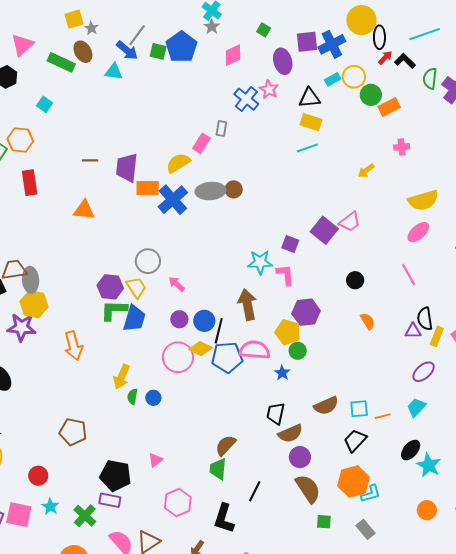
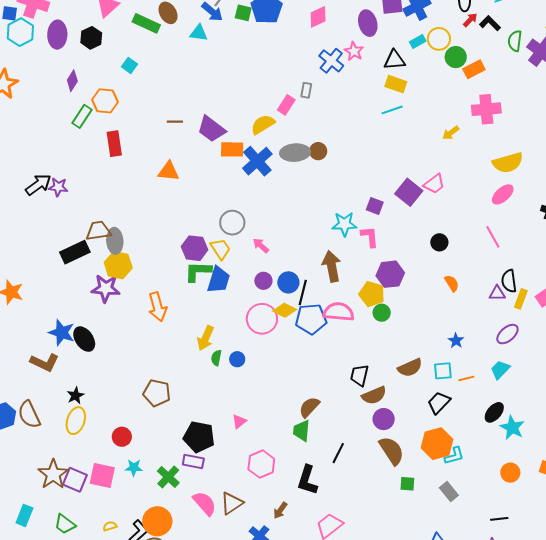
pink cross: (402, 147) -> (486, 109), size x1.8
purple trapezoid: (127, 168) -> (211, 129), turned -60
blue star: (282, 373) -> (456, 341), moved
cyan star: (50, 507) -> (134, 468), turned -30

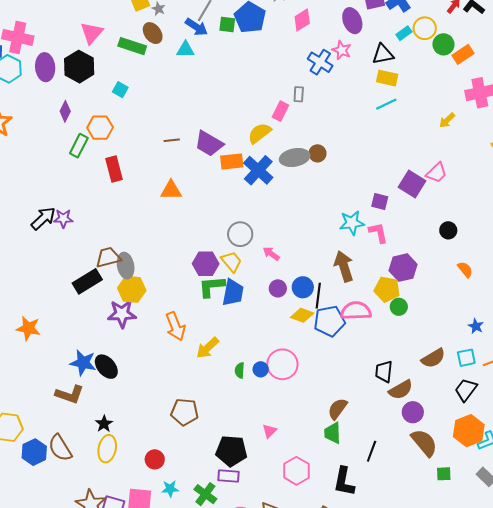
black hexagon: (91, 38) -> (79, 67), size x1.4
pink circle: (262, 319) -> (282, 364), moved
yellow arrow: (206, 338) -> (208, 348), moved, turned 30

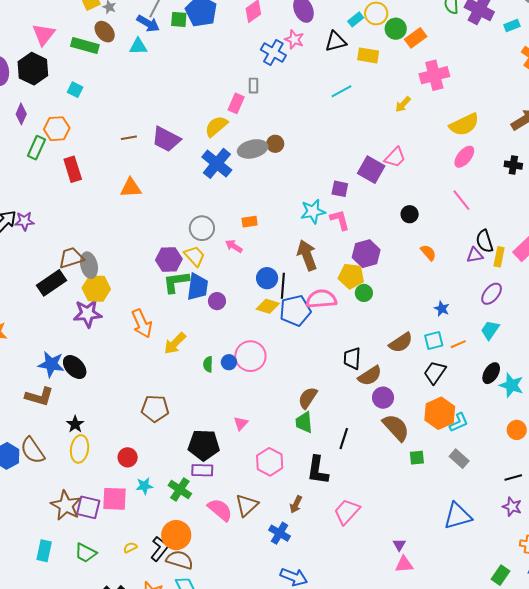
yellow rectangle: (387, 78) -> (368, 55), moved
orange rectangle: (232, 161) -> (250, 222), moved, size x0.7
purple circle: (278, 288) -> (217, 301), moved

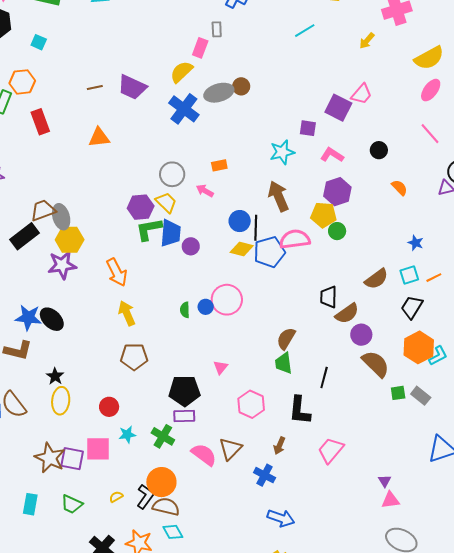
pink L-shape: (340, 220) -> (332, 155), moved, turned -40
yellow arrow: (175, 343) -> (127, 313), moved, turned 115
gray rectangle: (459, 459) -> (421, 396), moved

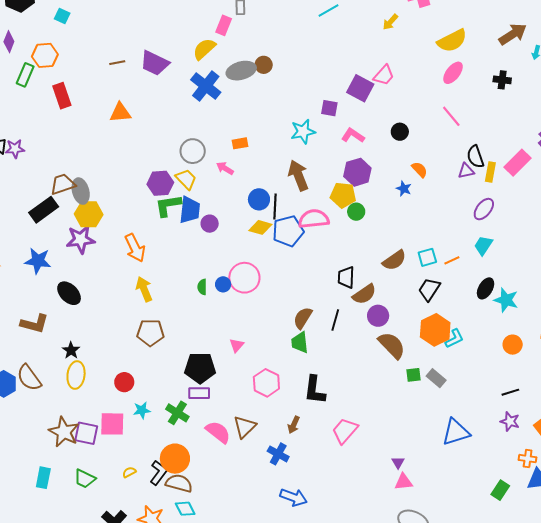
blue star: (416, 243) -> (404, 189), moved
blue star: (28, 318) -> (38, 261), moved
black line: (324, 377) -> (335, 320), moved

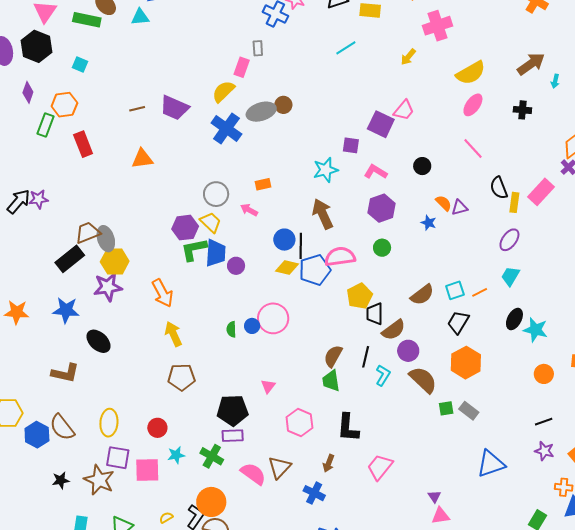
purple triangle: (466, 171) -> (459, 207), moved
yellow pentagon: (343, 195) -> (360, 296), moved, turned -30
cyan L-shape: (454, 339) -> (383, 375), moved, turned -30
black star: (71, 350) -> (61, 480), moved, turned 30
purple square: (86, 433) -> (118, 458), moved

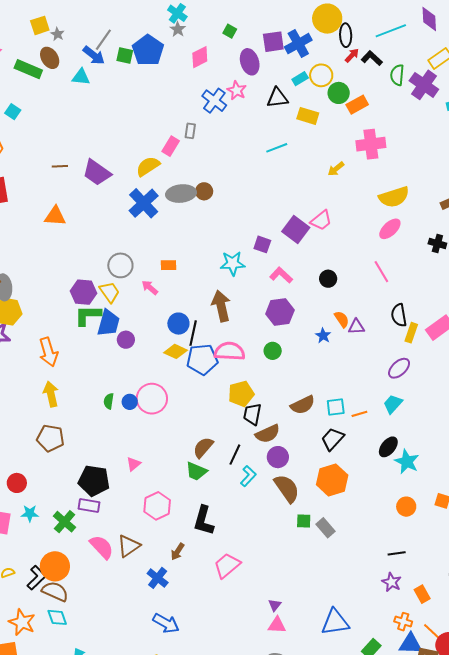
green trapezoid: (331, 381) -> (196, 471), turned -70
blue triangle: (491, 464) -> (335, 622), moved

